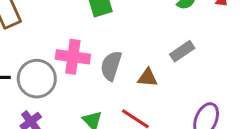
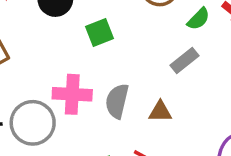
gray rectangle: (182, 51) -> (184, 61), moved

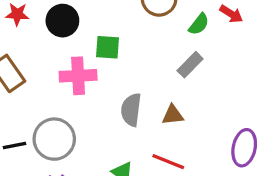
green square: (100, 33) -> (107, 47), turned 32
pink cross: (72, 94) -> (78, 76), moved

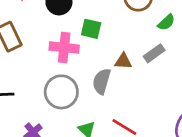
brown triangle: (173, 115) -> (123, 61), moved
gray circle: (54, 139) -> (61, 92), moved

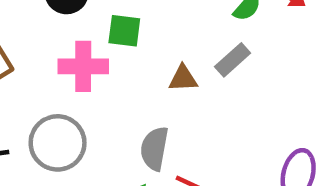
gray semicircle: (102, 81) -> (154, 149), moved
gray circle: (61, 92) -> (58, 143), moved

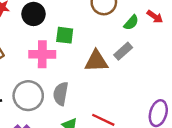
brown triangle: (183, 78) -> (96, 61), size x1.5
gray semicircle: (154, 149) -> (61, 94), moved

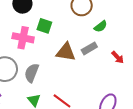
red arrow: (155, 17) -> (118, 57), moved

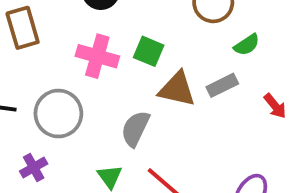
green square: (44, 26) -> (149, 51), moved
gray semicircle: (32, 73) -> (135, 129), moved

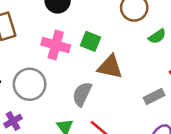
gray rectangle: (222, 85) -> (154, 96), moved

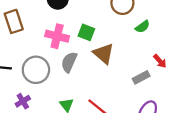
brown triangle: (110, 67) -> (103, 53), turned 30
gray semicircle: (82, 94) -> (69, 62), moved

